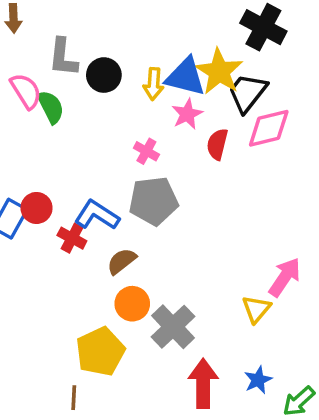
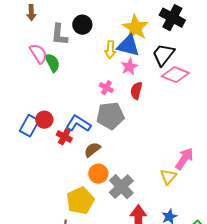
yellow star: (219, 71) -> (135, 28), moved
black circle: (104, 75) -> (82, 25), moved
pink diamond: (269, 128) -> (175, 75), turned 36
red semicircle: (217, 144) -> (136, 91), moved

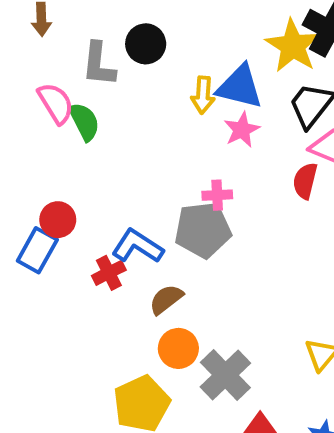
yellow star: (135, 28) -> (293, 46), moved
pink cross: (106, 88) -> (217, 195), moved, turned -32
red semicircle: (136, 91) -> (305, 181), moved
red circle: (44, 120) -> (58, 220), moved
red cross: (64, 137) -> (109, 273), turned 35

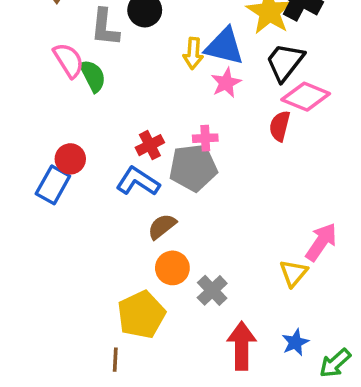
red cross: (109, 273) -> (150, 145), moved
gray cross: (225, 375) -> (212, 290), size x0.7

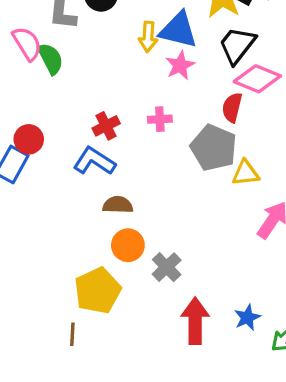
gray pentagon: (193, 168) -> (214, 148), moved, turned 30
brown semicircle: (162, 226) -> (118, 205), turned 40
yellow triangle: (294, 273) -> (246, 173), moved, turned 44

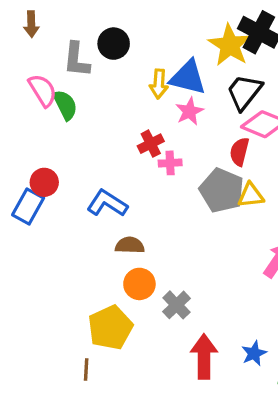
red cross: (106, 126) -> (151, 144), moved
yellow triangle: (246, 173) -> (251, 195), moved

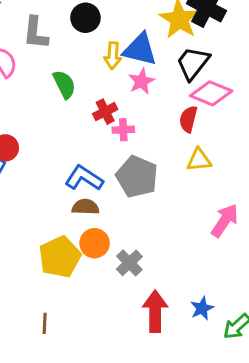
black circle: (114, 44) -> (85, 18), moved
green semicircle: (65, 105) -> (64, 84), moved
gray pentagon: (222, 190) -> (137, 177), moved
blue L-shape: (107, 203) -> (84, 178), moved
yellow pentagon: (110, 328) -> (60, 257), moved

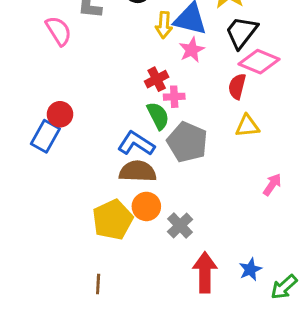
green semicircle: (64, 84) -> (158, 116), moved
brown semicircle: (85, 207) -> (138, 171), size x1.4
pink arrow: (225, 220) -> (272, 185), size x0.7

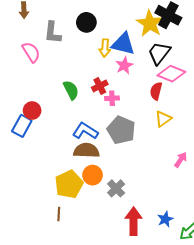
green semicircle: (158, 116) -> (71, 90), moved
yellow triangle: (247, 126) -> (163, 119), turned -30
brown line: (98, 284) -> (59, 214), moved

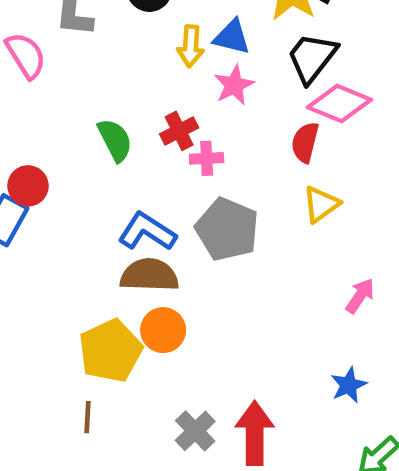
blue triangle: (123, 44) -> (232, 37), size x0.7
gray cross: (116, 188) -> (195, 431), moved
blue star: (165, 219) -> (349, 385), moved

